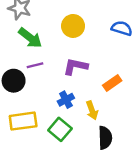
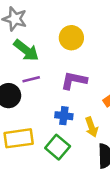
blue cross: (66, 100) -> (64, 116), turned 35

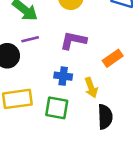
green square: (58, 147) -> (57, 108), turned -30

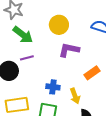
purple L-shape: (73, 40) -> (69, 50), moved

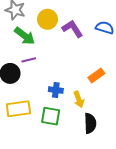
yellow circle: (59, 25) -> (48, 19), moved
purple L-shape: (69, 50) -> (72, 29), moved, turned 45

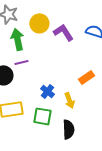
green arrow: (25, 36) -> (17, 39), turned -140
blue cross: (56, 90) -> (47, 91), turned 32
black semicircle: (90, 123) -> (68, 129), moved

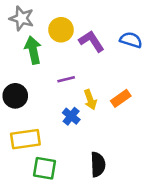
purple line: (21, 62) -> (66, 79), moved
yellow arrow: (69, 100) -> (90, 100), moved
green square: (42, 116) -> (44, 168), moved

